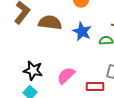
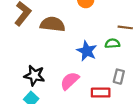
blue star: (82, 32) -> (87, 51), moved

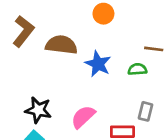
blue star: (87, 51) -> (98, 64), moved

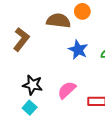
brown L-shape: (23, 31) -> (21, 39), moved
brown semicircle: (61, 45) -> (59, 21), moved

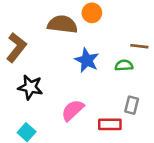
black star: (33, 85) -> (30, 87), moved

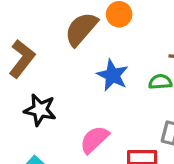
brown semicircle: (62, 24) -> (81, 29), turned -56

